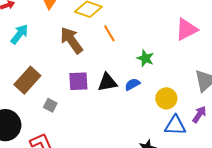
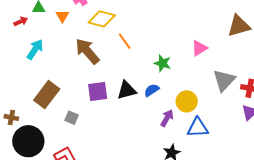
pink triangle: (186, 29) -> (199, 48), moved, size x0.7
purple arrow: (199, 114) -> (167, 118), moved

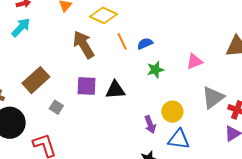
cyan arrow: (35, 49) -> (21, 27), moved
green star: (163, 63) -> (155, 70), turned 30
blue semicircle: (152, 90) -> (145, 44), moved
purple arrow: (167, 118) -> (150, 124), turned 120

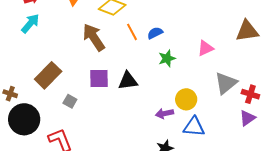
purple arrow: (150, 124) -> (165, 113), turned 102

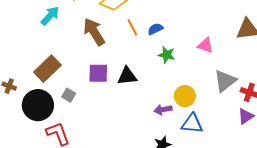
cyan arrow: (30, 23) -> (50, 16), moved
pink triangle: (205, 48) -> (205, 45), turned 42
green star: (167, 58) -> (167, 55), turned 30
black circle: (24, 119) -> (38, 105), moved

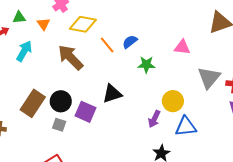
purple square: (98, 73) -> (86, 112), moved, turned 35
black circle: (38, 105) -> (61, 101), moved, size x0.7
purple arrow: (163, 110) -> (154, 119), turned -42

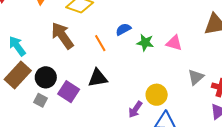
orange line: (107, 45) -> (100, 43), moved
cyan arrow: (24, 51) -> (17, 46), moved, turned -75
green star: (146, 65) -> (145, 43), moved
gray triangle: (209, 78) -> (196, 77), size x0.7

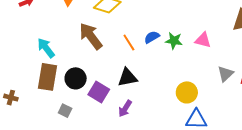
blue semicircle: (123, 29) -> (152, 37), moved
brown rectangle: (18, 75) -> (48, 77), turned -32
gray square: (40, 100) -> (65, 111), moved
purple arrow: (135, 109) -> (125, 109), moved

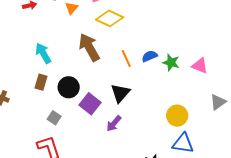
brown rectangle: (48, 77) -> (41, 82), size x0.6
black triangle: (128, 78) -> (120, 93), turned -45

